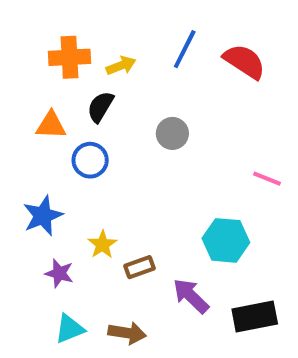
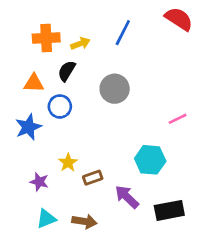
red semicircle: (244, 61) -> (179, 19), moved
gray circle: (172, 133) -> (115, 89), size x1.4
pink line: (267, 179) -> (178, 119), turned -48
blue star: (43, 216) -> (28, 127), moved

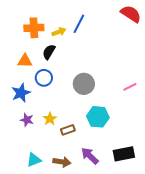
blue line: (123, 33) -> (79, 24), moved
gray circle: (115, 89) -> (84, 84), moved
cyan hexagon: (150, 160) -> (98, 117), moved
purple star: (39, 182) -> (27, 120), moved
purple arrow: (127, 197) -> (90, 156), moved

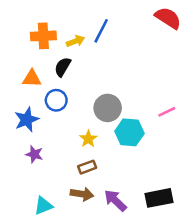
cyan hexagon: (98, 117) -> (129, 132), moved
yellow star: (50, 119) -> (88, 139), moved
brown arrow: (62, 162) -> (82, 194), moved

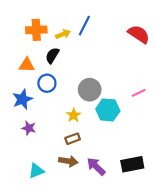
red semicircle: (168, 18) -> (139, 34), moved

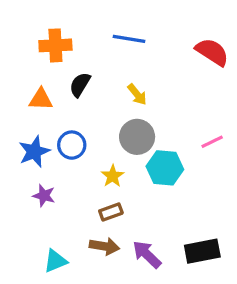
blue line: (84, 26) -> (129, 39), turned 72
yellow arrow: (63, 34) -> (137, 94), moved, turned 72
blue circle: (47, 83) -> (72, 145), moved

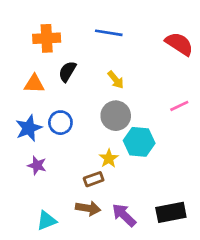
pink line: (212, 142) -> (179, 106), moved
yellow star: (113, 176) -> (109, 158), moved

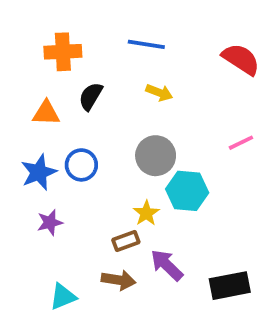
yellow arrow: (116, 80) -> (159, 93), moved, turned -30
purple star: (37, 165) -> (50, 222), turned -30
purple arrow: (124, 215) -> (167, 265), moved

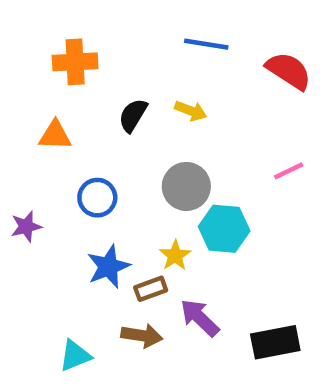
blue line: (146, 44) -> (206, 44), moved
black semicircle: (91, 96) -> (133, 115), moved
blue star: (39, 172) -> (108, 267), moved
purple star: (50, 222) -> (26, 227), moved

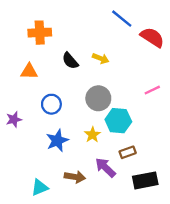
blue line: (206, 44) -> (122, 19), moved, turned 30
black semicircle: (133, 115) -> (70, 61), turned -72
brown rectangle: (151, 289) -> (128, 152), moved

